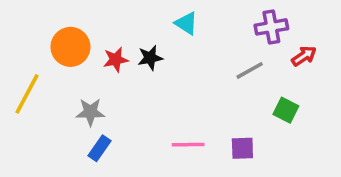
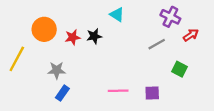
purple cross: (271, 27) -> (170, 17), turned 36

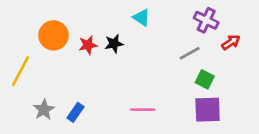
green square: (179, 69) -> (205, 79), moved
gray star: (57, 70) -> (44, 110), moved, turned -30
purple square: (152, 93) -> (208, 110), moved, size x1.5

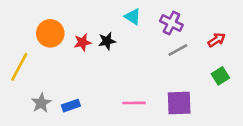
purple cross: (206, 20) -> (171, 23), moved
green square: (205, 79) -> (220, 76), moved, turned 30
purple square: (208, 110) -> (179, 103), moved
blue rectangle: (76, 112) -> (71, 106), turned 36

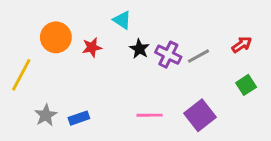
cyan triangle: (133, 17) -> (122, 20), moved
purple cross: (171, 23) -> (168, 55), moved
black star: (107, 41) -> (139, 49), moved, turned -30
purple square: (179, 103) -> (200, 115), turned -36

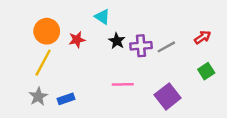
purple cross: (168, 55) -> (141, 46), turned -30
yellow line: (21, 75) -> (43, 63), moved
pink line: (150, 115) -> (123, 84), moved

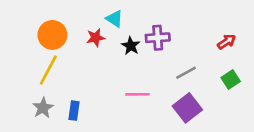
red star: (77, 40) -> (96, 38), moved
purple cross: (141, 46) -> (158, 38), moved
gray line: (166, 47) -> (186, 73), moved
blue rectangle: (66, 99) -> (74, 111), turned -63

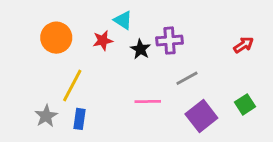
yellow line: (48, 70) -> (72, 86), moved
gray line: (186, 73) -> (187, 78), moved
green square: (231, 80) -> (245, 104), moved

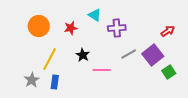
cyan triangle: (123, 20) -> (95, 15), moved
black star: (140, 49) -> (83, 55), moved
purple square: (201, 116) -> (153, 55), moved

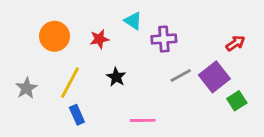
pink line: (102, 70) -> (143, 120), moved
gray star: (32, 80) -> (26, 88), moved
blue rectangle: (55, 82) -> (77, 115), turned -32

